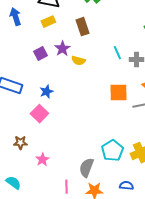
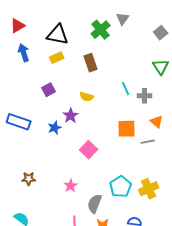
purple star: (62, 49) -> (71, 116), moved
pink square: (39, 114) -> (89, 150), moved
pink star: (42, 160) -> (71, 186), moved

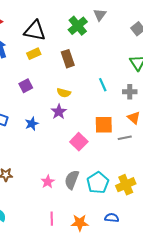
gray cross: (145, 96) -> (130, 92), moved
purple star: (71, 116) -> (59, 112), moved
pink square: (89, 150) -> (79, 142), moved
gray semicircle: (95, 204) -> (72, 180), moved

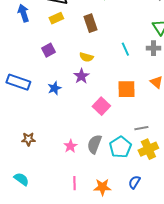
gray cross: (130, 92) -> (153, 48), moved
gray line: (125, 138) -> (141, 128), moved
blue semicircle: (112, 218) -> (134, 182), turned -64

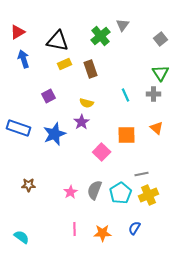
yellow rectangle: (56, 18) -> (65, 64), moved
blue star: (54, 88) -> (55, 134), size x1.6
cyan semicircle: (21, 179) -> (22, 237), moved

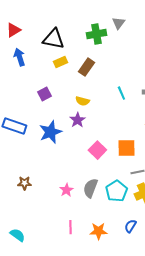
green cross: (101, 36) -> (96, 34), turned 30
brown rectangle: (91, 69) -> (86, 67), turned 54
orange square: (127, 135) -> (126, 148), moved

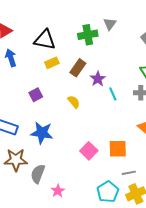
yellow semicircle: (82, 101) -> (74, 102), turned -144
purple star: (77, 120) -> (98, 79), moved
blue star: (50, 132) -> (42, 133), turned 30
brown star: (24, 183) -> (16, 160), moved, size x1.6
gray semicircle: (90, 188) -> (38, 174), moved

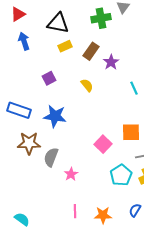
cyan line: (113, 94) -> (134, 88), moved
pink square: (89, 151) -> (103, 144), moved

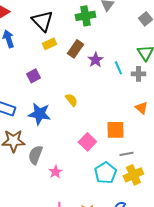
black triangle: (58, 23) -> (42, 21), turned 35
yellow semicircle: (87, 85) -> (71, 100), moved
cyan line: (134, 88) -> (118, 68), moved

